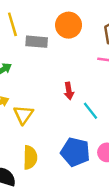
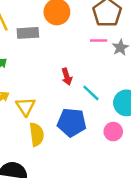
blue pentagon: (75, 152) -> (72, 122), moved
yellow semicircle: (30, 157) -> (37, 134), moved

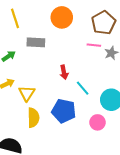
gray rectangle: (28, 33) -> (36, 42), moved

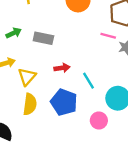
gray rectangle: (36, 42) -> (43, 38), moved
red arrow: (64, 72) -> (62, 68), moved, turned -96

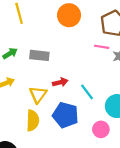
yellow triangle: (27, 77) -> (38, 95), moved

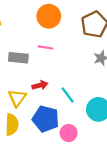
pink line: (102, 47) -> (46, 47), moved
pink circle: (101, 129) -> (69, 133), moved

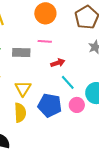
red arrow: (40, 85) -> (58, 63), moved
pink circle: (69, 133) -> (77, 105), moved

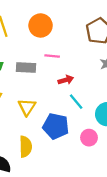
orange circle: (45, 13) -> (41, 26), moved
pink circle: (77, 105) -> (89, 138), moved
yellow semicircle: (20, 113) -> (25, 147), moved

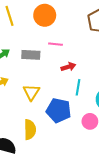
cyan line: (76, 102) -> (78, 87), turned 49

